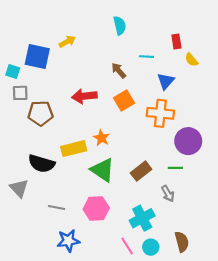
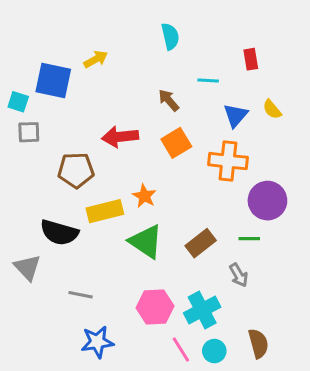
yellow semicircle: (191, 60) -> (272, 109), moved
brown pentagon: (41, 113) -> (76, 170), moved
pink hexagon: (96, 209) -> (155, 307), moved

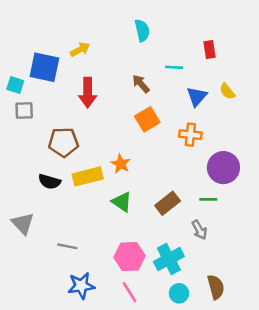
red arrow: (120, 137) -> (88, 93), moved, turned -84
orange cross: (228, 161) -> (190, 135), size x0.7
black semicircle: (59, 232) -> (50, 182), moved, size x0.7
green triangle: (146, 242) -> (122, 202), size x0.7
pink line: (181, 350) -> (130, 292), moved

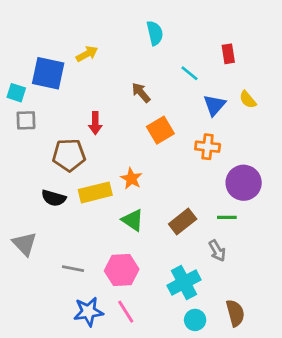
cyan line: (174, 67) -> (190, 73), turned 36
brown arrow: (141, 84) -> (141, 93), moved
red arrow: (88, 93) -> (95, 123), moved, size x0.7
pink hexagon: (130, 256) -> (122, 270), moved
pink line: (130, 292) -> (126, 312), moved

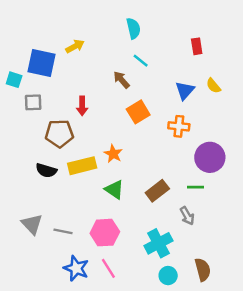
cyan line: (190, 73) -> (141, 61), moved
gray square: (26, 120) -> (33, 102), moved
gray triangle: (25, 244) -> (32, 224), moved
blue star: (88, 312) -> (76, 268), turned 30

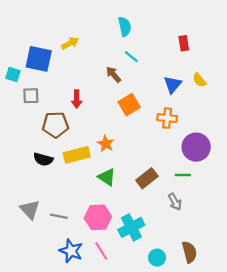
cyan cross: (159, 243) -> (131, 227), moved

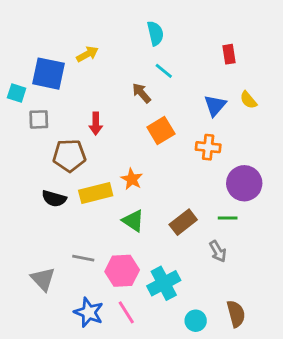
gray triangle: (30, 210) -> (43, 279), moved
gray line: (59, 216) -> (83, 258), moved

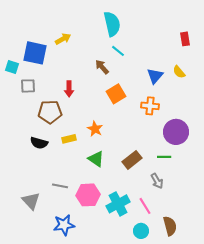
cyan semicircle: (155, 33) -> (112, 24), size x1.4
red rectangle: (229, 54) -> (185, 39), moved
yellow rectangle: (96, 193) -> (69, 139), size x0.6
blue star: (89, 312) -> (64, 225), turned -30
pink line: (126, 312) -> (145, 206), moved

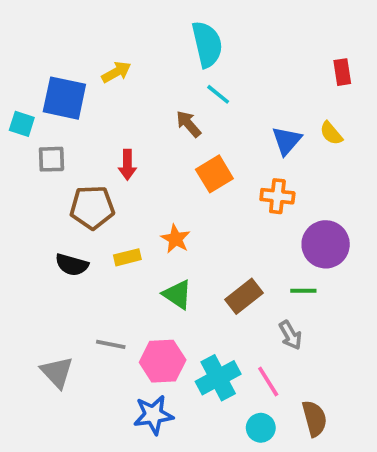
blue star: (64, 225) -> (153, 415), moved

